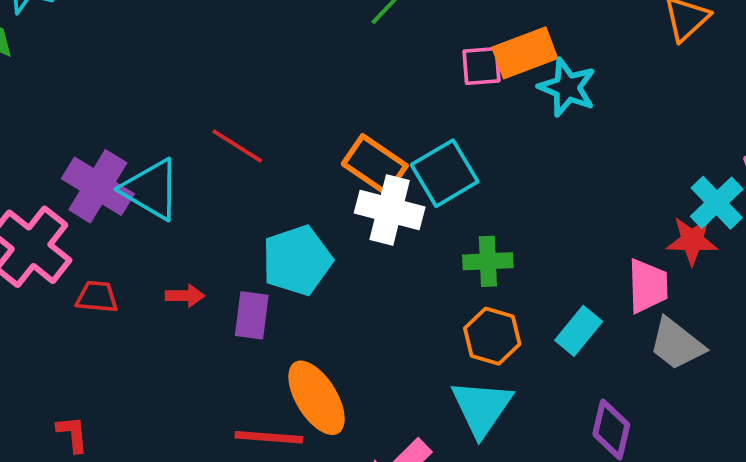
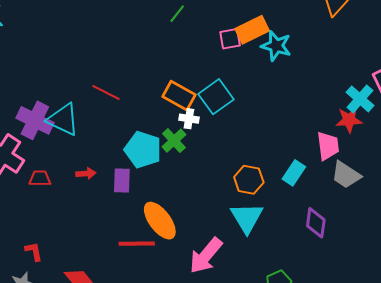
white cross: (390, 210) -> (189, 119), size x0.6
cyan pentagon: (297, 260) -> (143, 150), turned -30
green cross: (488, 261) -> (174, 141), moved, turned -35

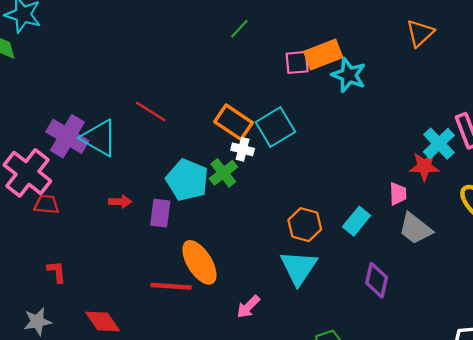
pink trapezoid: (328, 146) -> (398, 194), size x0.7
red trapezoid: (40, 178) -> (46, 204), moved
red L-shape: (34, 251) -> (57, 272), moved
pink arrow: (206, 256) -> (248, 307), size x0.6

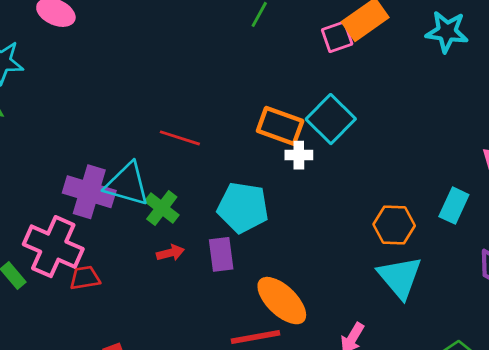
cyan star: (349, 75) -> (447, 32), moved
green cross: (223, 173) -> (162, 208), moved

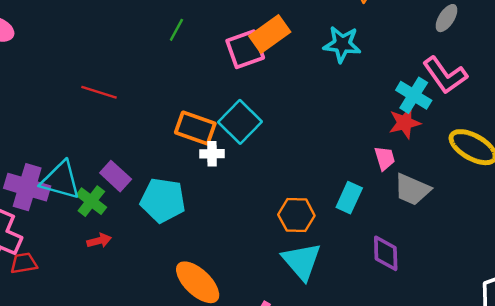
pink square: (337, 37) -> (245, 49), size x1.4
red line: (180, 138) -> (99, 92), moved
purple rectangle: (221, 254) -> (116, 176), moved, turned -40

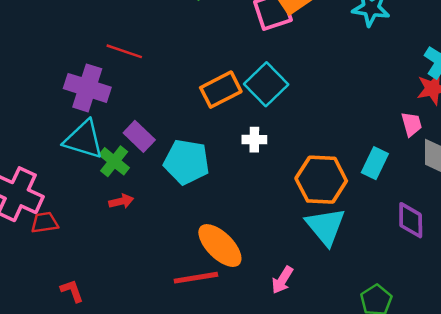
orange rectangle: (195, 128) -> (221, 90), turned -48
white cross: (212, 154) -> (254, 140), moved
purple cross: (27, 187) -> (87, 88), moved
orange hexagon: (296, 215) -> (321, 180), size x1.4

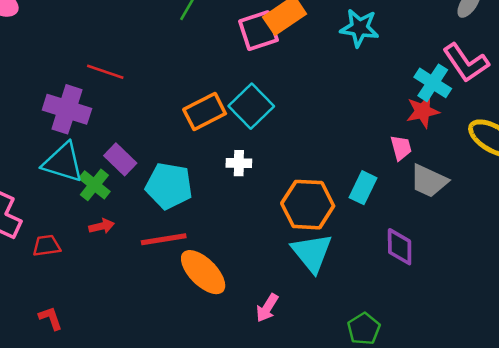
red trapezoid: (45, 223) -> (47, 246), moved
red line: (196, 278) -> (164, 239), moved

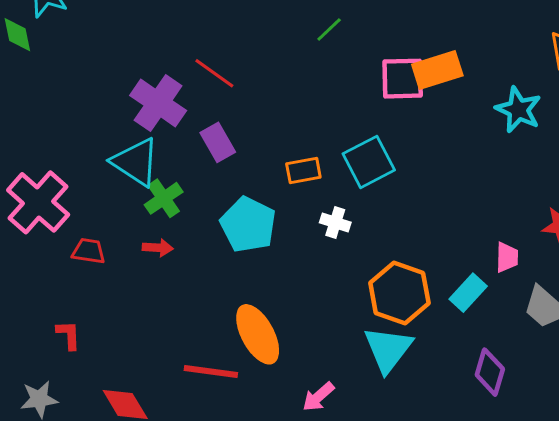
orange rectangle: (205, 111) -> (303, 170), moved, size x0.7
pink trapezoid: (401, 148) -> (507, 257), moved
purple rectangle: (120, 159) -> (218, 142), moved
red line: (164, 239) -> (211, 372), moved

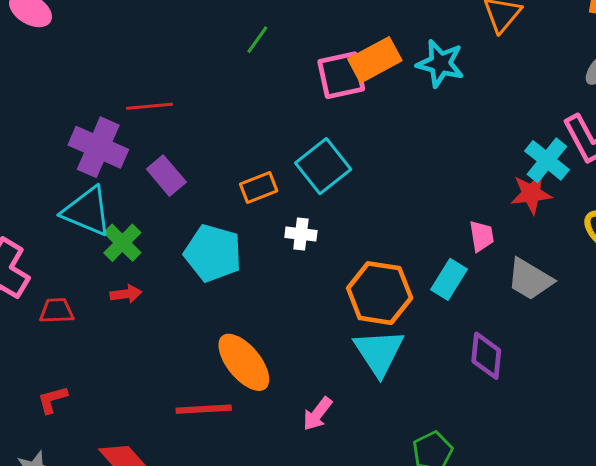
red line: (214, 73) -> (150, 106), turned -30
cyan star: (518, 110) -> (440, 63), moved
red L-shape: (69, 335) -> (52, 400), turned -92

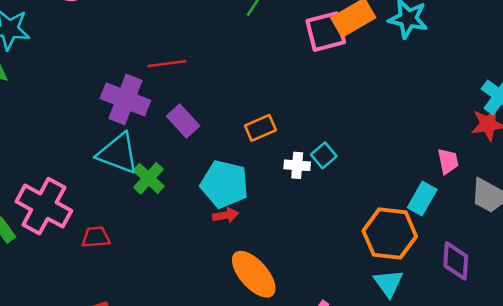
cyan square: (323, 166) -> (324, 155), moved, size x0.6
orange hexagon: (380, 293) -> (390, 234), moved
red arrow: (126, 294) -> (226, 215), moved
cyan triangle: (379, 352) -> (388, 283), moved, size x0.7

